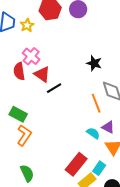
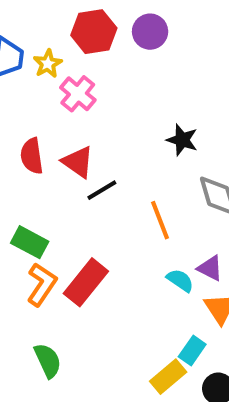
pink cross: (31, 56) -> (78, 94), moved
orange line: (96, 103) -> (160, 220), moved
red rectangle: (76, 164) -> (86, 282), moved

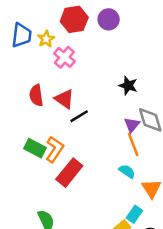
orange line: (160, 220) -> (133, 144), moved
purple triangle: (210, 268) -> (132, 125), moved, turned 42
orange L-shape: (42, 284) -> (55, 149), moved

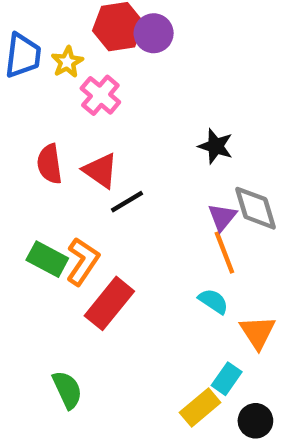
purple circle: (109, 19) -> (154, 33), moved

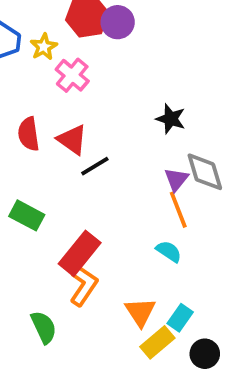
orange L-shape: (83, 261) -> (84, 286), moved
orange triangle: (258, 332) -> (140, 312), moved

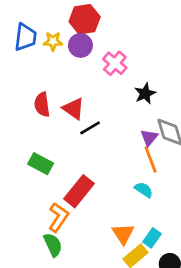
purple circle: (118, 22) -> (80, 45), moved
yellow star: (44, 47) -> (53, 41), turned 30
pink cross: (72, 75) -> (115, 63), moved
black star: (171, 119) -> (145, 94), turned 30
orange L-shape: (84, 286) -> (58, 217), moved

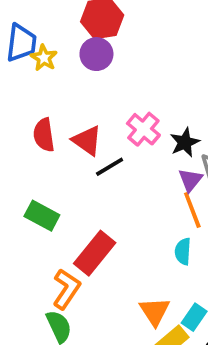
yellow star: (53, 41) -> (44, 58), moved, turned 30
pink cross: (115, 63) -> (143, 129), moved
black star: (145, 94) -> (185, 142), moved
cyan semicircle: (144, 190) -> (183, 251), turned -120

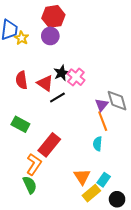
black star: (185, 142) -> (62, 73), moved

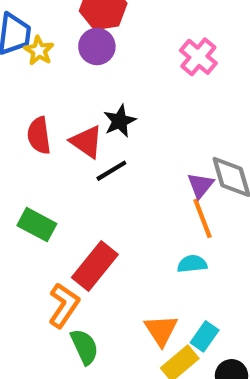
pink cross: (76, 77) -> (198, 57), moved
cyan semicircle: (98, 144) -> (192, 264), turned 80
green semicircle: (30, 185) -> (84, 347), moved

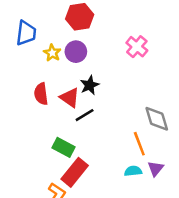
purple circle: (97, 46) -> (76, 52), moved
yellow star: (39, 51) -> (52, 53), moved
purple triangle: (200, 185) -> (155, 169), moved
green rectangle: (37, 225) -> (63, 147), moved

